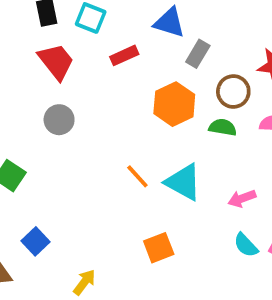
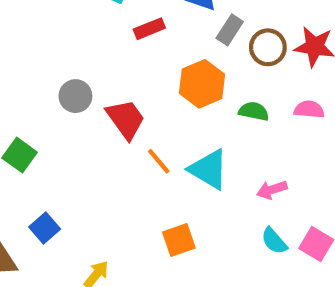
red trapezoid: (56, 61) -> (126, 119), moved
brown circle: (233, 91) -> (268, 47), moved

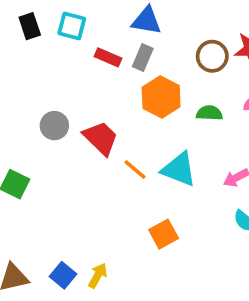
red rectangle: (149, 29) -> (108, 57), turned 55
gray rectangle: (230, 30) -> (143, 58), moved
blue square: (45, 228) -> (63, 275), moved

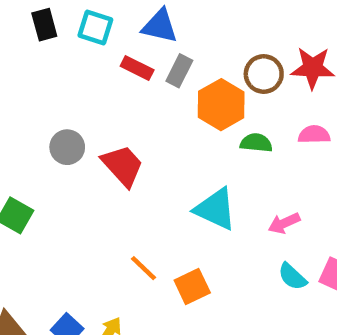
blue triangle: (147, 21) -> (160, 26), moved
orange hexagon: (161, 97) -> (221, 105), moved
orange line: (135, 170) -> (144, 268), moved

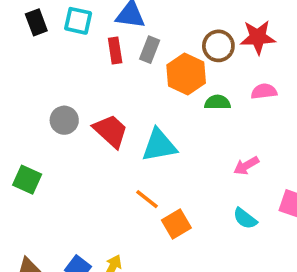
red rectangle: (137, 68) -> (115, 51), turned 60
cyan triangle: (215, 209) -> (159, 145), moved, turned -30
orange line: (144, 268) -> (147, 199), moved
cyan semicircle: (292, 277) -> (245, 218), moved

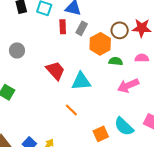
gray circle: (64, 120) -> (17, 50), moved
pink arrow: (246, 166) -> (128, 86), moved, size x1.5
cyan semicircle: (245, 218) -> (124, 127), size x1.5
orange square: (176, 224) -> (101, 134), moved

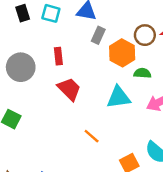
red rectangle: (63, 27) -> (58, 56), moved
gray circle: (17, 50) -> (21, 67), size x1.5
cyan triangle: (81, 81) -> (119, 97), moved

